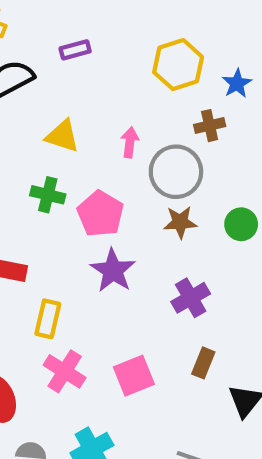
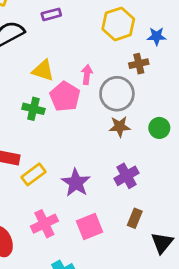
blue star: (237, 83) -> (157, 36), turned 30
pink pentagon: (100, 214) -> (65, 96), moved
purple star: (113, 270) -> (76, 183), moved
yellow rectangle: (48, 319) -> (33, 174), moved, turned 40
pink cross: (65, 371) -> (44, 224), turned 32

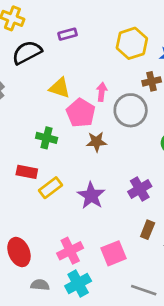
green cross: (33, 109) -> (47, 138), moved
brown star: (120, 127) -> (96, 142), moved
pink cross: (44, 224) -> (70, 251), moved
pink square: (90, 226) -> (113, 253), moved

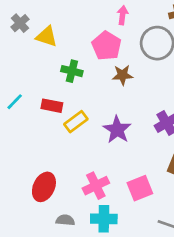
yellow triangle: (60, 88) -> (47, 36), moved
pink arrow: (102, 92) -> (122, 15), moved
red ellipse: (19, 252) -> (44, 187), turned 48
cyan cross: (78, 284) -> (104, 219), turned 30

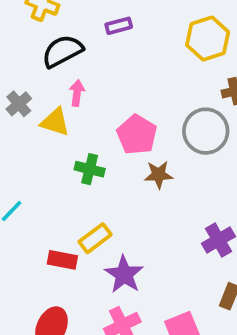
pink arrow: (122, 15) -> (77, 93), moved
red rectangle: (52, 106) -> (62, 260), moved
purple star: (117, 130) -> (124, 274), moved

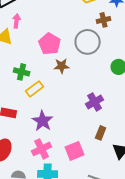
green cross: (90, 169) -> (22, 72), moved
yellow rectangle: (95, 238) -> (35, 89), moved

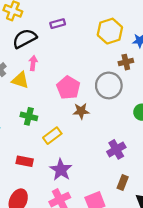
green cross: (22, 72) -> (29, 116), moved

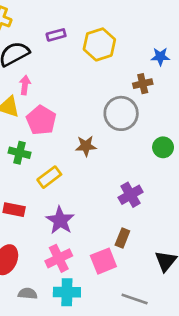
yellow hexagon: (110, 31) -> (99, 44), moved
pink pentagon: (68, 88) -> (41, 120), moved
brown rectangle: (123, 183) -> (122, 238), moved

